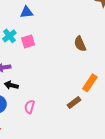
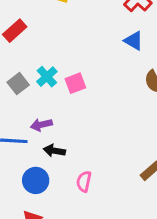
blue triangle: (26, 12) -> (134, 41), moved, turned 40

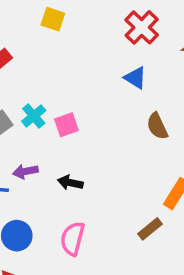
black arrow: (54, 151) -> (70, 183), moved
pink semicircle: (84, 181) -> (73, 239), size x1.4

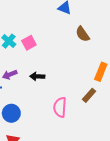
pink semicircle: (73, 239) -> (60, 107), moved

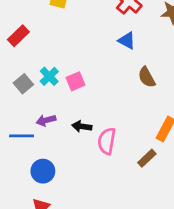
pink semicircle: (60, 107) -> (107, 141), moved

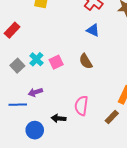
brown semicircle: (147, 77) -> (86, 61), moved
black arrow: (82, 126) -> (59, 118), moved

